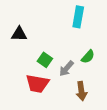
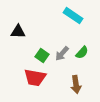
cyan rectangle: (78, 17) -> (73, 16), turned -66
gray arrow: (66, 68) -> (62, 54), moved

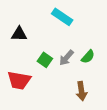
cyan rectangle: (73, 16) -> (62, 17), moved
red trapezoid: (35, 78) -> (19, 80), moved

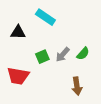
cyan rectangle: (62, 17) -> (45, 17), moved
green square: (45, 60) -> (42, 57), turned 32

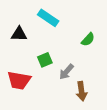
green semicircle: (83, 54) -> (88, 39), moved
gray arrow: (63, 55) -> (66, 72), moved

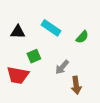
cyan rectangle: (48, 18) -> (51, 28), moved
green square: (45, 60) -> (34, 56), moved

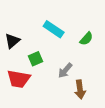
black triangle: (18, 32) -> (12, 41), moved, turned -42

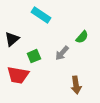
cyan rectangle: (54, 29) -> (41, 15), moved
gray arrow: (65, 70) -> (62, 53), moved

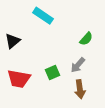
gray arrow: (62, 53) -> (78, 65), moved
green square: (34, 56) -> (52, 72), moved

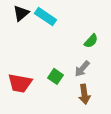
black triangle: (13, 41) -> (21, 13), moved
green square: (52, 72) -> (56, 76), turned -32

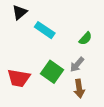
cyan rectangle: (46, 17) -> (45, 30), moved
green square: (56, 76) -> (52, 72), size x1.5

